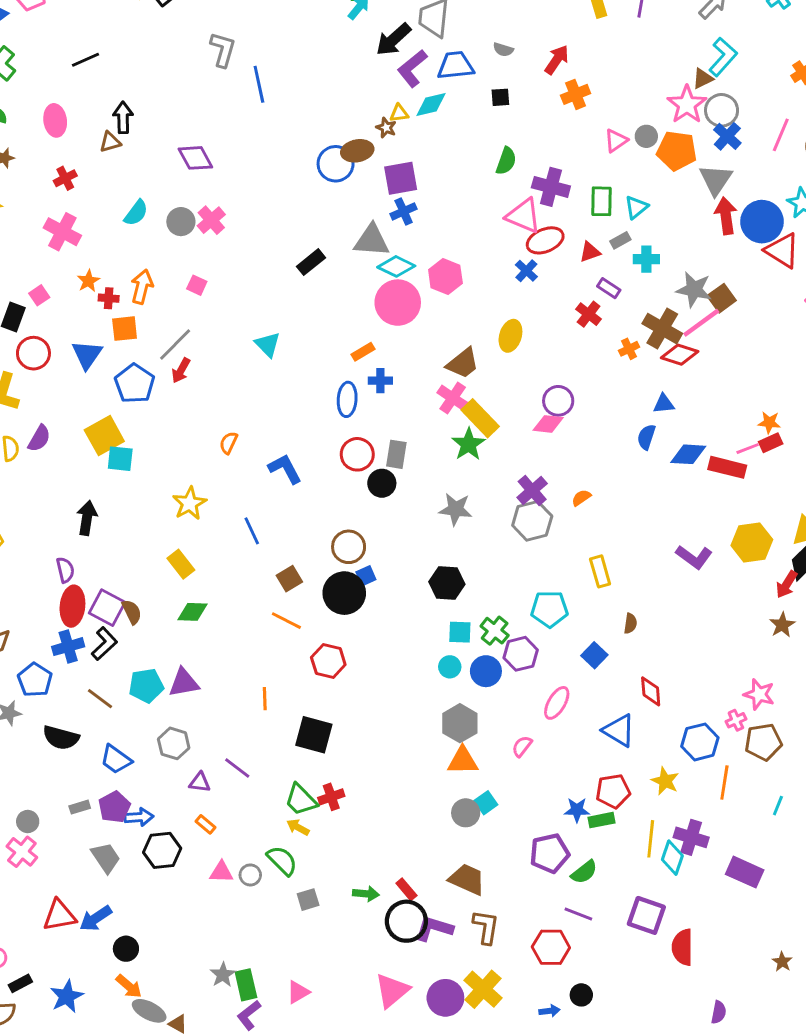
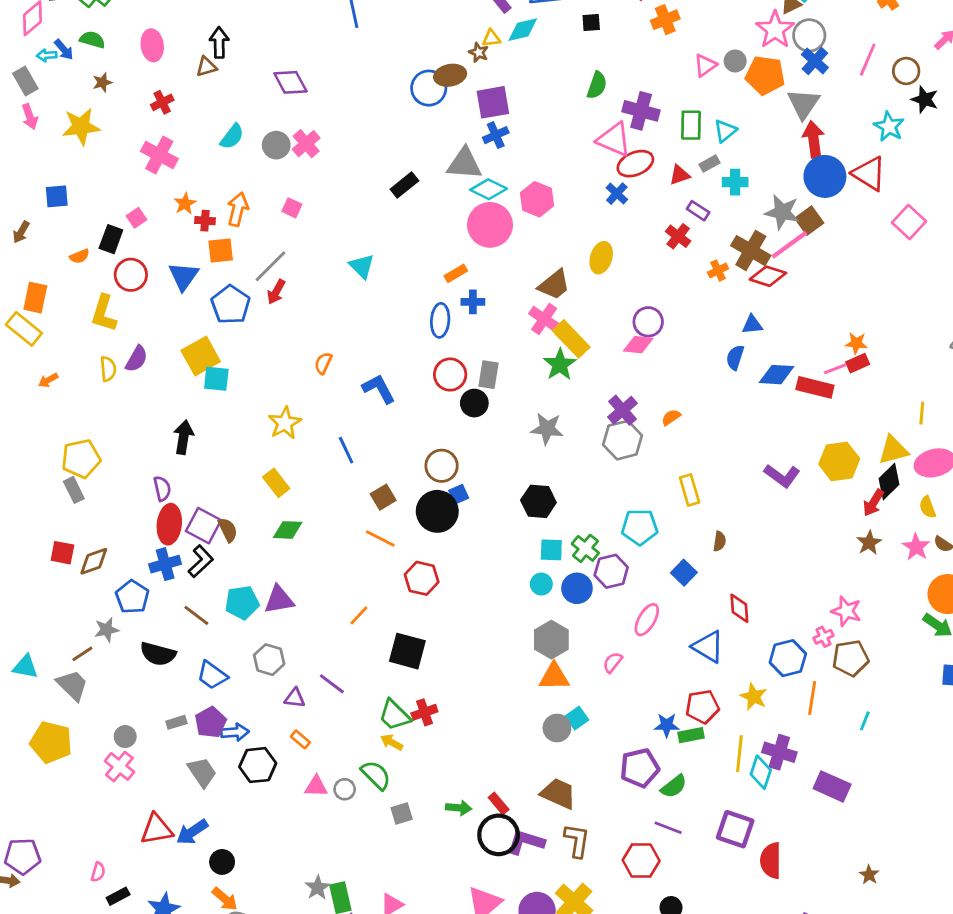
blue circle: (762, 222) -> (825, 176), moved
orange line: (265, 699) -> (359, 615), turned 45

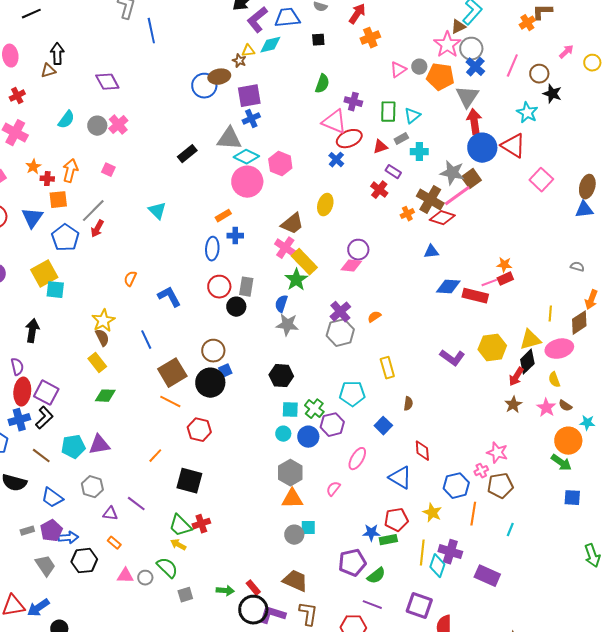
purple cross: (641, 111) -> (353, 102), size x0.7
blue semicircle: (735, 357) -> (281, 304), moved
brown square: (383, 497) -> (172, 373), size x1.6
brown semicircle: (228, 530) -> (102, 338), moved
cyan square: (577, 718) -> (308, 528), turned 35

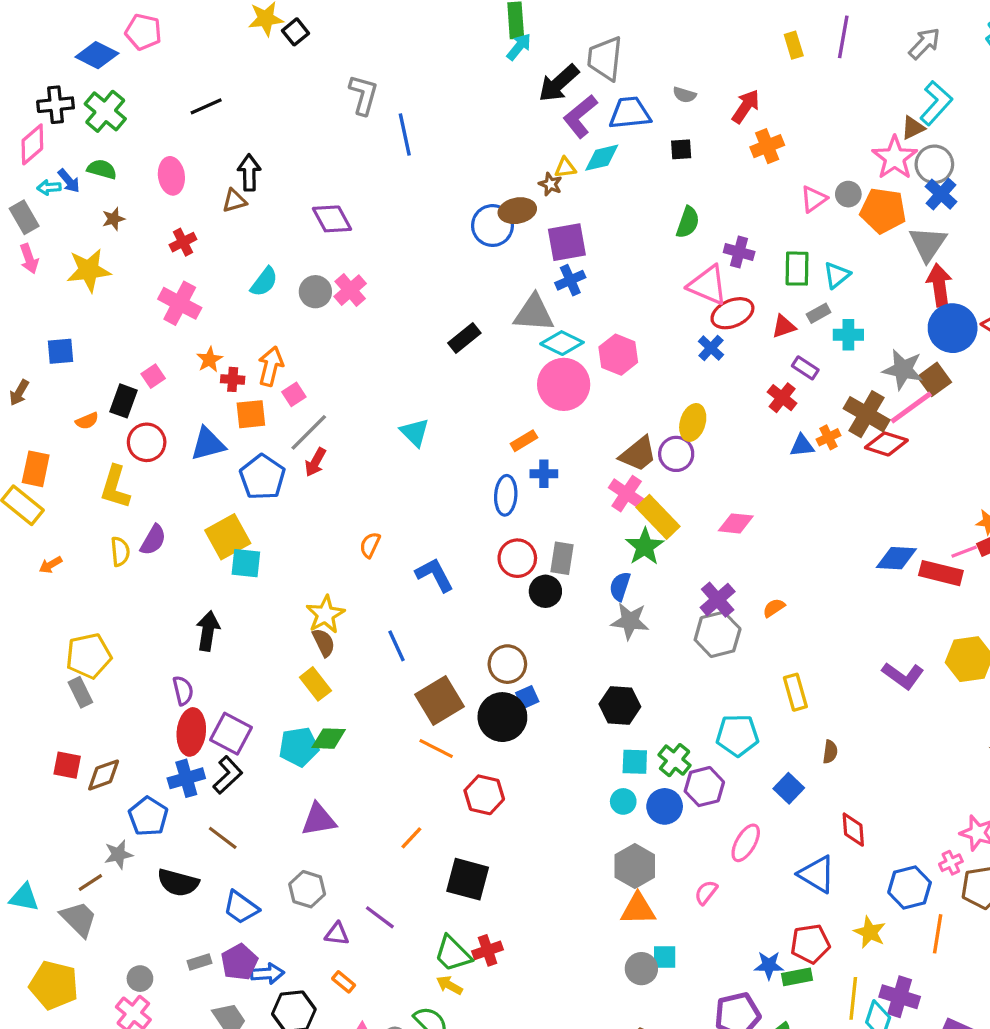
pink square: (108, 170) -> (294, 394), moved, turned 32
blue triangle: (32, 218) -> (208, 444), turned 40
purple circle: (358, 250) -> (676, 454), moved
blue triangle: (431, 252) -> (802, 446), moved
cyan pentagon: (73, 447) -> (299, 747), moved

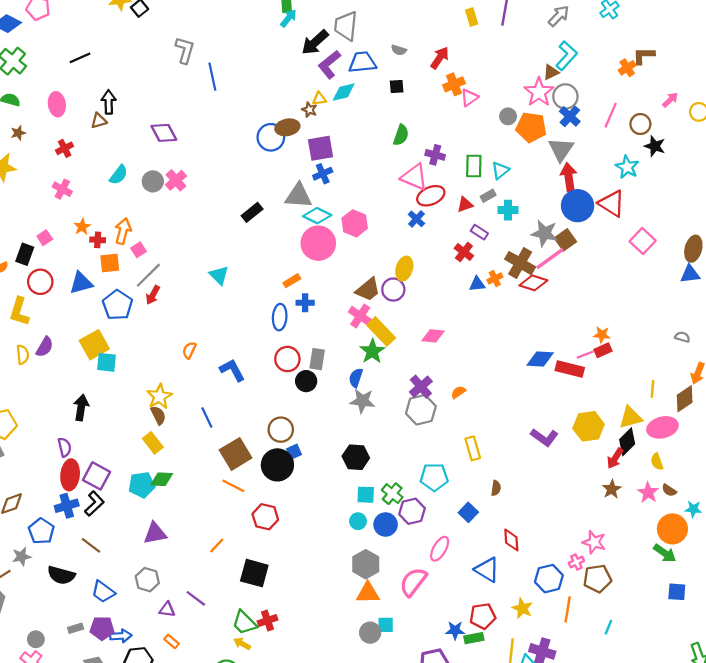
pink triangle: (814, 199) -> (469, 98), moved
pink cross: (180, 303) -> (62, 189), size x0.7
pink semicircle: (706, 892) -> (413, 582), size x1.8
purple pentagon: (239, 962) -> (102, 628), turned 30

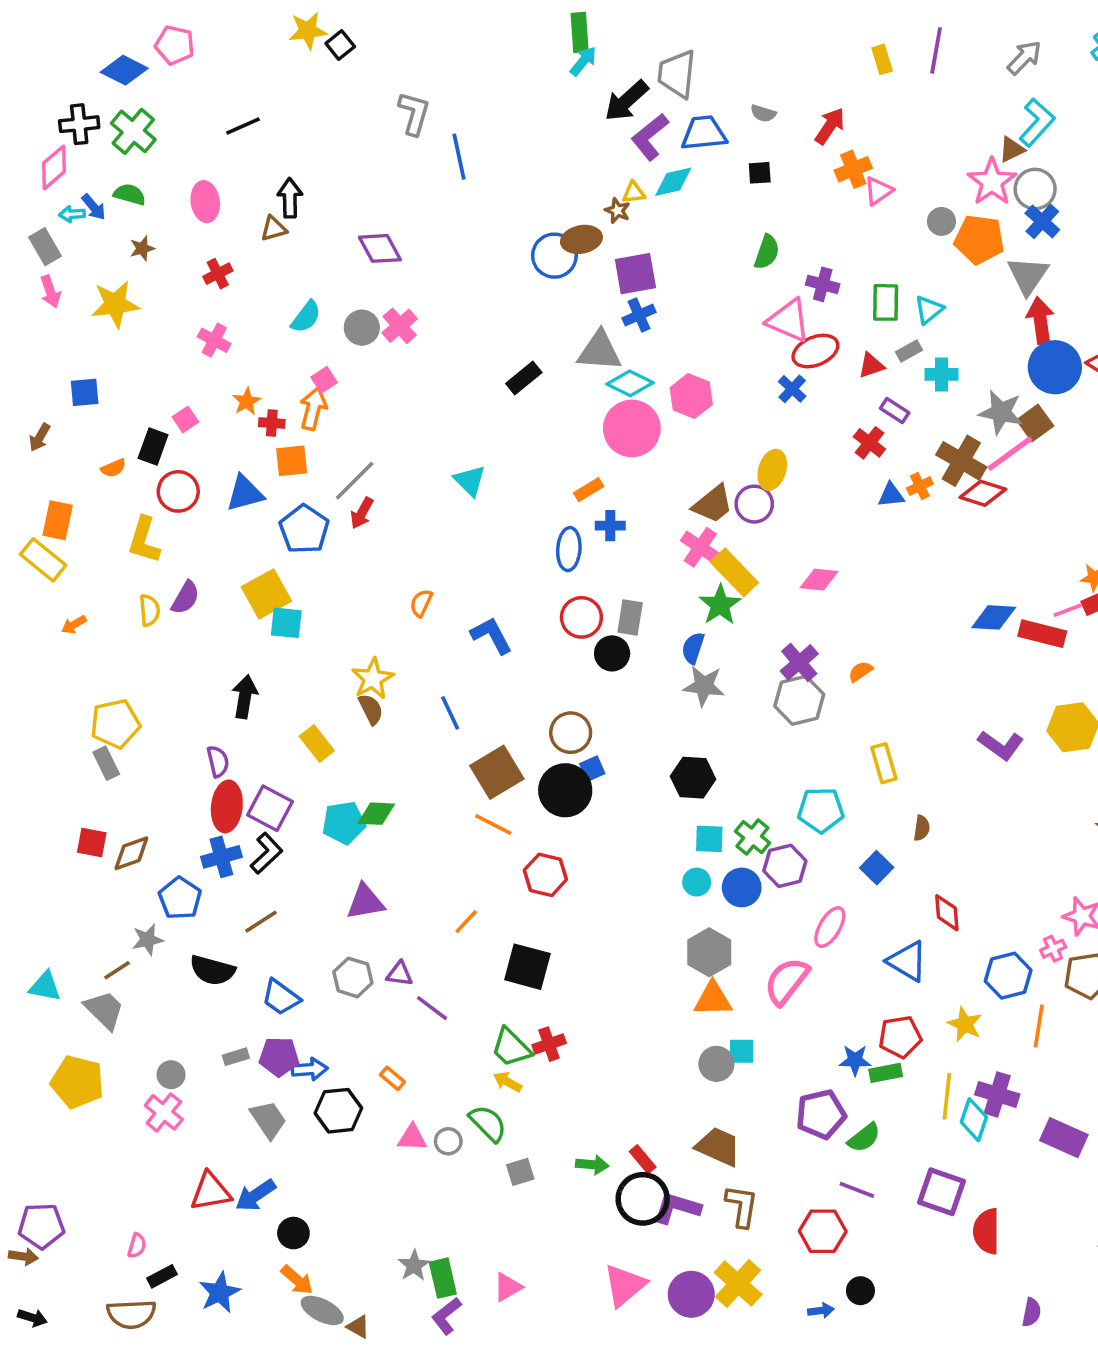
pink square: (138, 250) -> (324, 380), moved
yellow rectangle: (153, 443) -> (317, 743), moved
brown line: (91, 545) -> (261, 922), turned -70
purple triangle: (167, 609) -> (400, 974), moved

